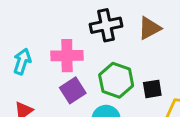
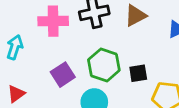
pink cross: (67, 56) -> (53, 21), moved

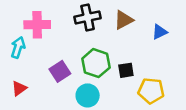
pink cross: (53, 21) -> (37, 25), moved

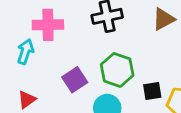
brown triangle: (124, 20) -> (164, 19), moved
black square: (126, 70) -> (152, 91), moved

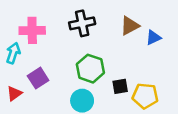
purple square: (75, 80) -> (38, 78), moved

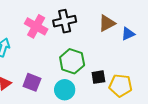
pink cross: (32, 30) -> (36, 26), moved, turned 30
purple square: (38, 78) -> (32, 82), moved, turned -36

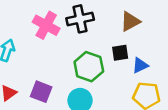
blue triangle: (128, 34) -> (140, 65), moved
black square: (98, 77) -> (120, 53), moved

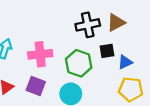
black cross: (80, 19) -> (88, 25), moved
pink cross: (46, 25) -> (40, 54), moved, turned -35

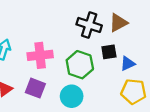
black cross: (88, 25) -> (89, 25), turned 30

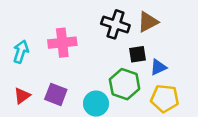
pink cross: (40, 55) -> (62, 43), moved
green hexagon: (80, 65) -> (125, 84), moved

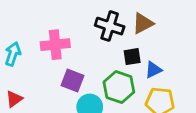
purple square: (56, 94) -> (72, 80), moved

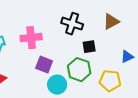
brown triangle: (143, 23) -> (111, 22), moved
blue triangle: (153, 70) -> (127, 57), moved

